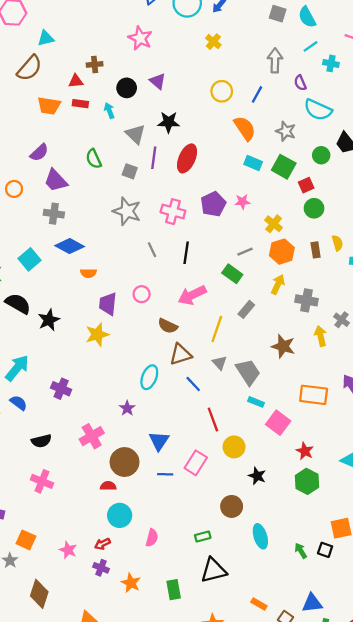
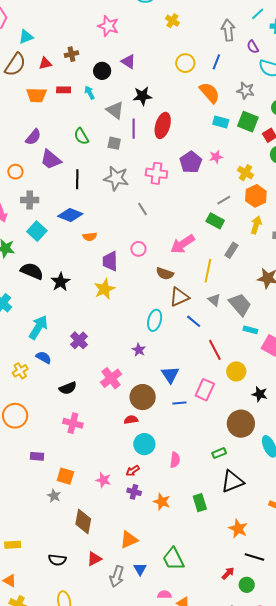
red triangle: (76, 81) -> (45, 63), moved
gray cross: (54, 214) -> (30, 200), moved
black line: (186, 253) -> (77, 179), moved
purple cross: (61, 389) -> (79, 340), turned 30
brown circle: (232, 506) -> (241, 424), size x1.4

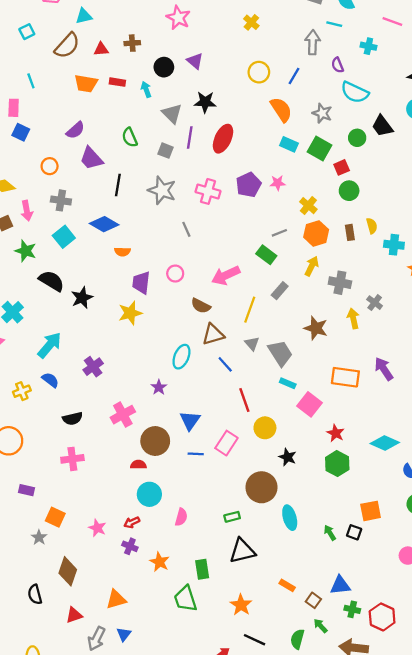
cyan line: (258, 14) -> (334, 24), moved, turned 48
pink cross: (73, 423) -> (72, 459), turned -30
green trapezoid: (173, 559) -> (185, 599), moved
black semicircle: (57, 560) -> (35, 594), moved, turned 60

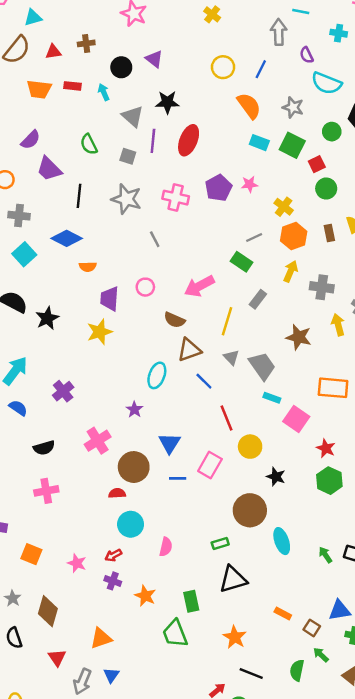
gray star: (39, 537) -> (13, 598), moved
red triangle: (74, 615) -> (57, 658), turned -42

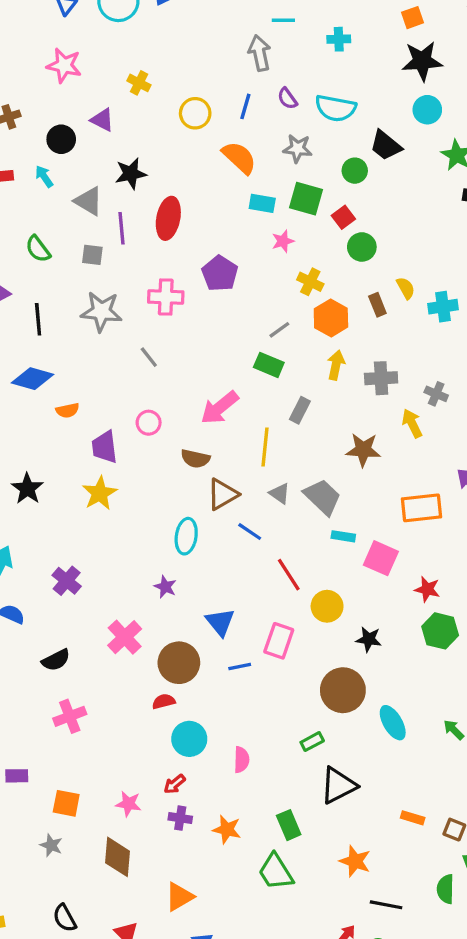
yellow cross: (212, 14) -> (139, 83), moved
purple semicircle: (307, 55) -> (287, 98), moved
pink star: (249, 184) -> (283, 241), moved
gray star: (13, 598) -> (51, 845), moved
brown diamond: (48, 611) -> (118, 857), moved

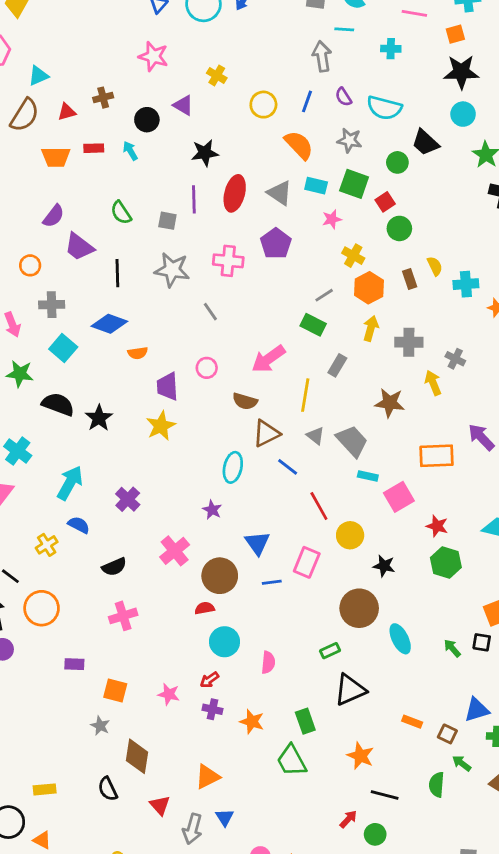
gray triangle: (89, 201) -> (280, 193), moved
pink square: (381, 558) -> (399, 497), turned 32
brown diamond: (118, 857) -> (137, 756), moved

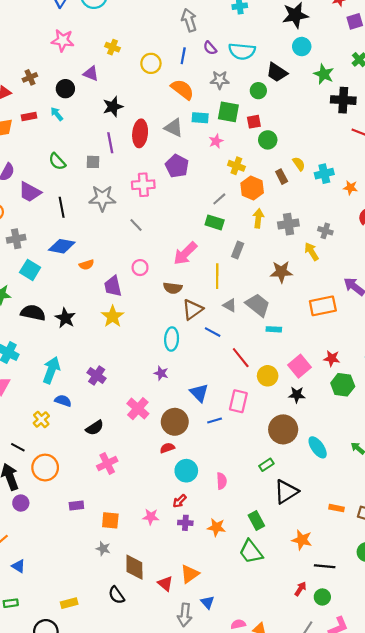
red square: (385, 202) -> (254, 122), turned 32
pink square: (399, 497) -> (300, 366), moved
red triangle: (160, 805) -> (165, 584), moved

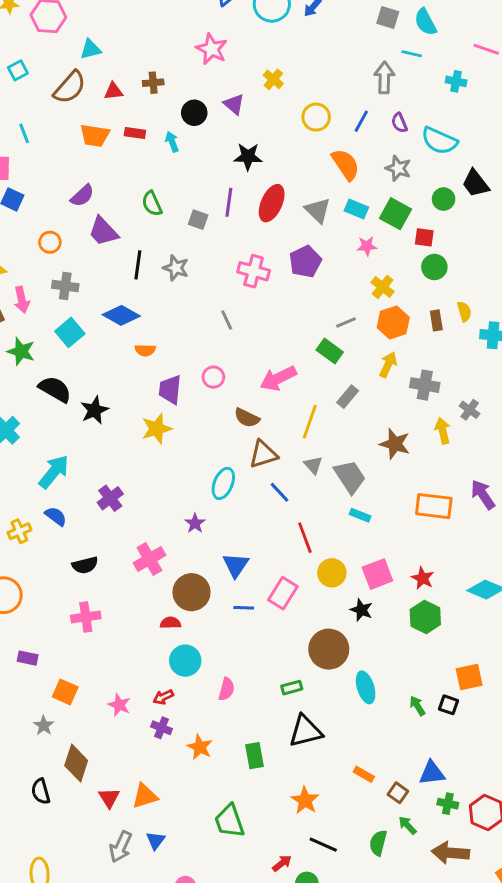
gray star: (102, 198) -> (176, 268), moved, size x0.7
green trapezoid: (251, 552) -> (229, 821), moved

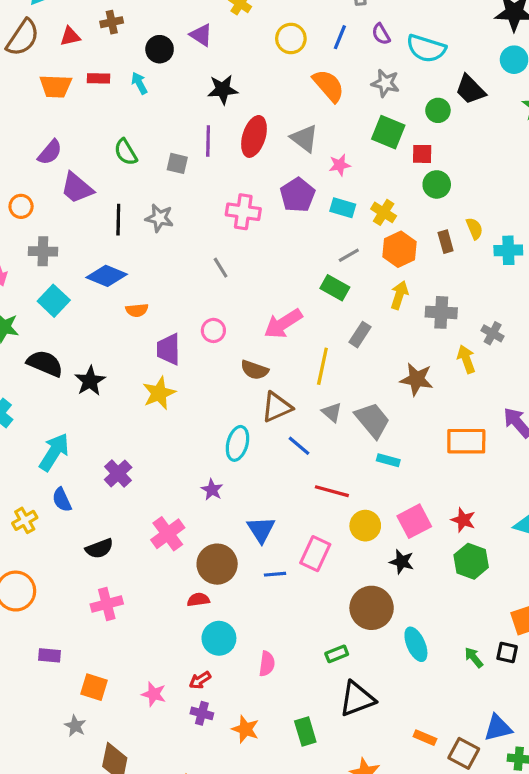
cyan rectangle: (356, 209) -> (343, 208), moved
pink star: (367, 246) -> (340, 165), moved
blue semicircle: (56, 516) -> (62, 500), turned -145
red line: (305, 538) -> (332, 491), turned -48
brown square: (398, 793) -> (464, 753), size x1.4

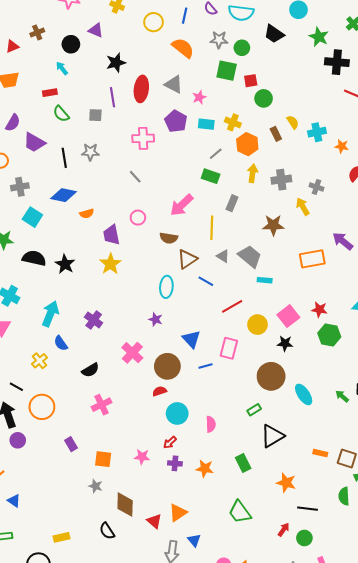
red rectangle: (98, 78) -> (50, 93), moved
green circle: (438, 110) -> (242, 48), moved
red line: (332, 491) -> (232, 306), turned -35
purple rectangle: (50, 655) -> (71, 444), turned 64

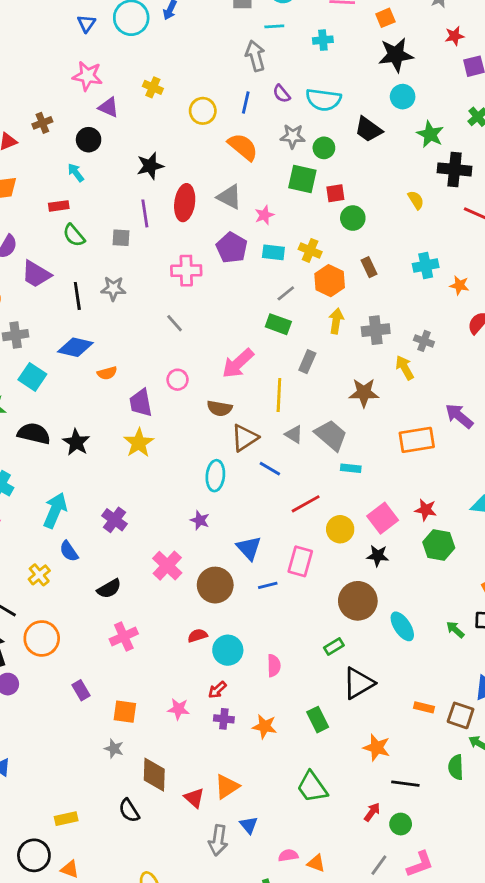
purple triangle: (96, 30) -> (109, 107), moved
yellow semicircle: (293, 122) -> (416, 200), moved
red semicircle: (160, 391) -> (198, 636), moved

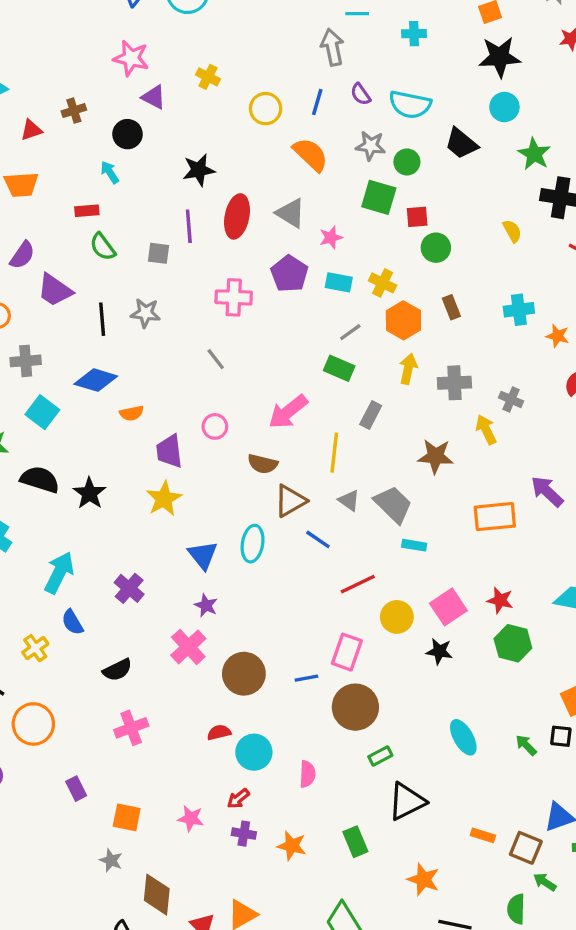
purple star: (200, 520) -> (206, 605), moved
blue triangle: (249, 548) -> (203, 555), moved
brown circle: (358, 601) -> (355, 707), moved

